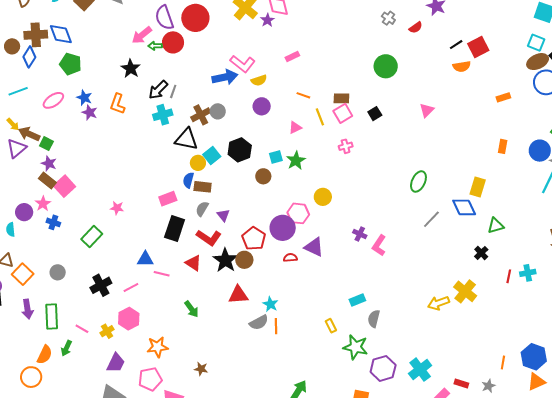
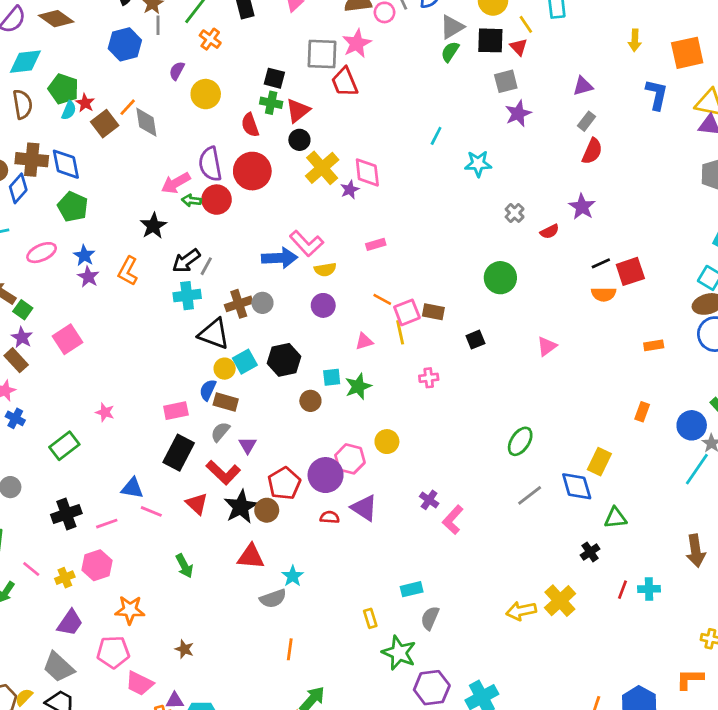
pink square: (343, 113) -> (407, 312), moved
pink square: (64, 186) -> (67, 339), moved
orange line: (276, 326) -> (290, 649), moved

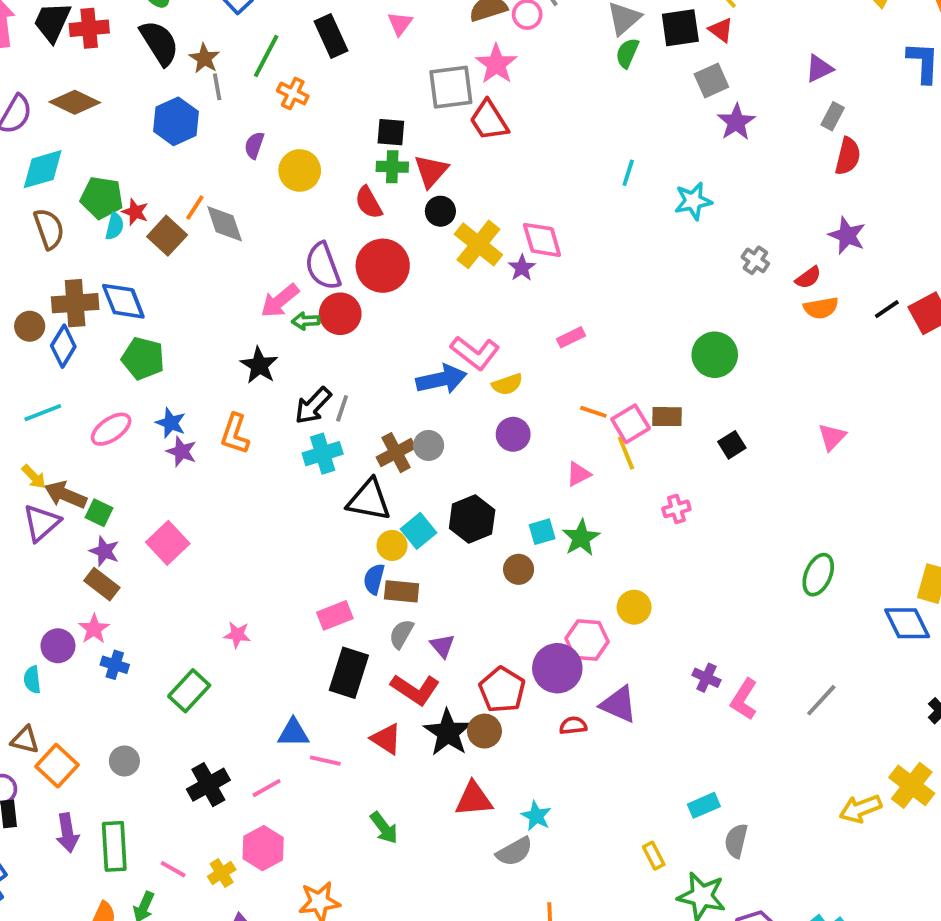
green circle: (500, 278) -> (715, 355), moved
orange semicircle: (604, 294) -> (821, 308), moved
gray line: (530, 495) -> (821, 700), moved

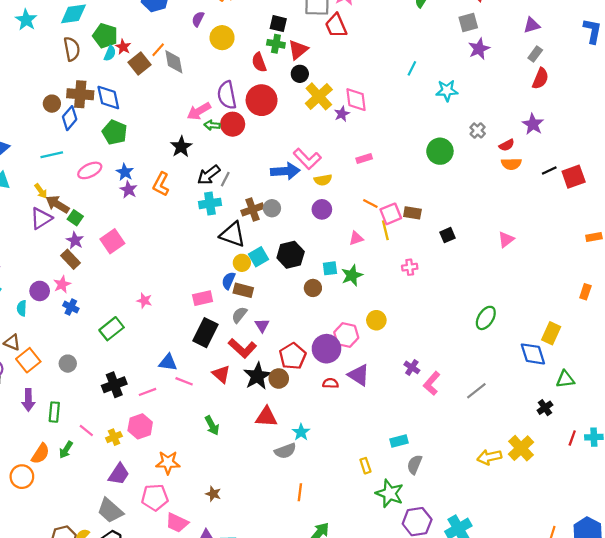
green circle: (715, 355) -> (440, 151), moved
green rectangle: (114, 846) -> (54, 412), size x0.7

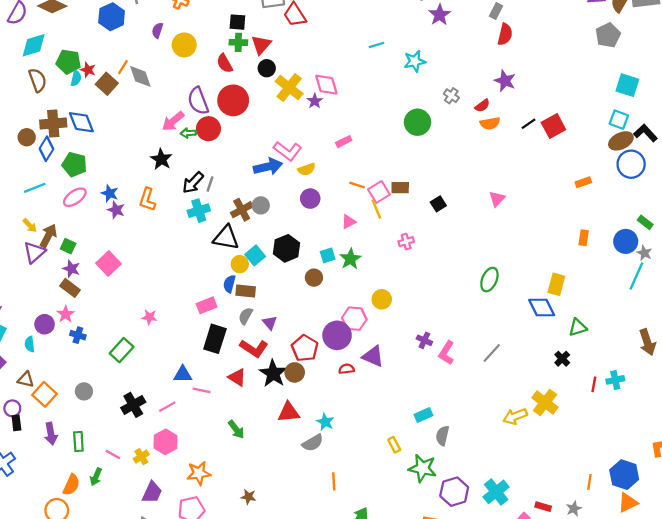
cyan line: (412, 68) -> (377, 45), turned 56
green pentagon: (115, 132) -> (74, 164), moved
brown arrow: (57, 204) -> (48, 236), turned 95

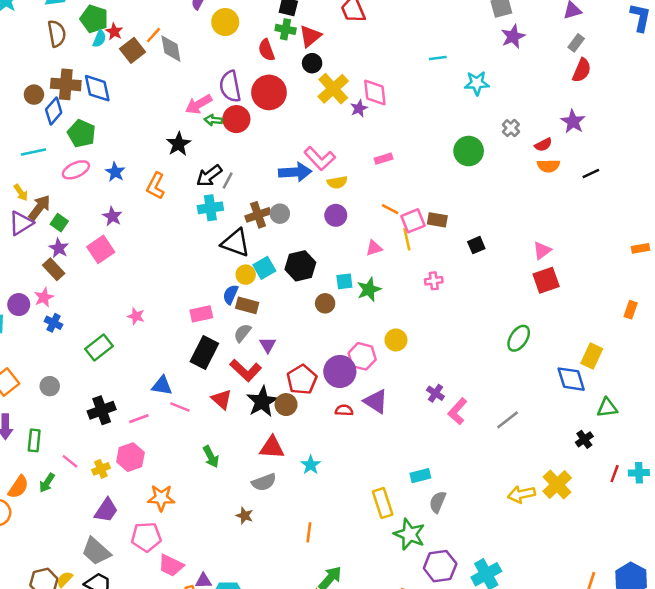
red square: (553, 126) -> (546, 280), moved
purple star: (116, 210) -> (112, 216), moved
gray semicircle: (313, 443) -> (264, 482), moved
yellow rectangle: (394, 445) -> (383, 503), size x1.6
brown star: (248, 497) -> (245, 516), moved

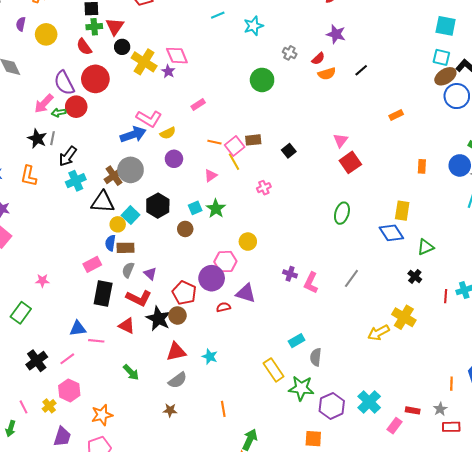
gray line: (228, 181) -> (52, 138), moved
gray circle: (280, 214) -> (131, 170), size x1.6
orange rectangle: (641, 248) -> (396, 115), moved
pink line: (70, 461) -> (24, 407), turned 40

